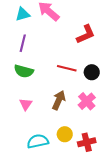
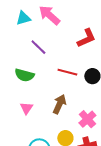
purple line: (23, 43) -> (38, 47), moved, turned -60
pink cross: (87, 101) -> (87, 119), moved

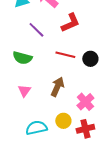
red L-shape: (86, 38) -> (70, 23), moved

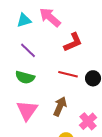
purple line: (36, 30) -> (28, 50), moved
pink triangle: (24, 91) -> (27, 110), size x1.6

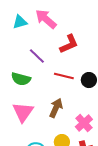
purple line: (28, 50) -> (37, 56), moved

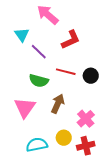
cyan triangle: (20, 22) -> (22, 35), moved, turned -49
green semicircle: (21, 79) -> (39, 81), moved

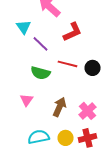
brown arrow: (58, 104) -> (60, 107), moved
pink triangle: (25, 108) -> (26, 100), size x0.6
yellow circle: (64, 138) -> (66, 138), moved

